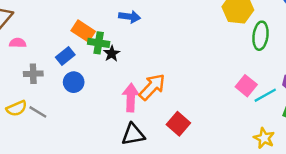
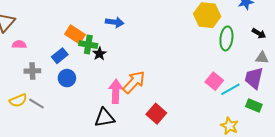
black triangle: (133, 134) -> (105, 118), moved

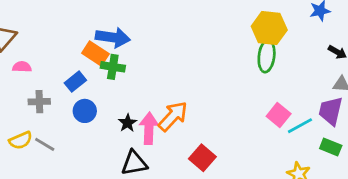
blue arrow: (115, 22) -> (113, 37), moved, size x1.4
green ellipse: (226, 38) -> (267, 56), moved
black star: (99, 54) -> (128, 123), moved

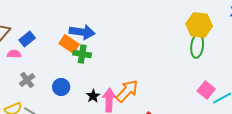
blue rectangle: (75, 82) -> (27, 39), moved
gray cross: (39, 102) -> (27, 80), turned -35

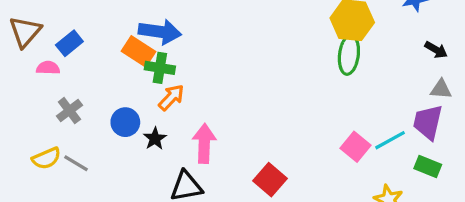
pink square: (206, 90) -> (355, 147), moved
orange arrow: (127, 91) -> (171, 97), moved, size x0.7
black star: (93, 96) -> (155, 139), moved

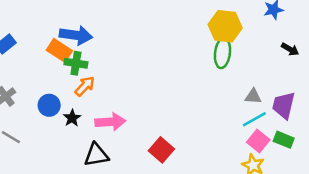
gray triangle: (441, 89) -> (253, 96), moved
pink arrow: (204, 143) -> (110, 122), turned 84
pink square: (355, 147) -> (258, 141), moved

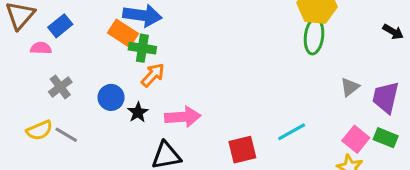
gray triangle: (253, 96) -> (350, 87), turned -42
cyan line: (254, 119) -> (292, 132), moved
red square: (161, 150) -> (242, 150), turned 35

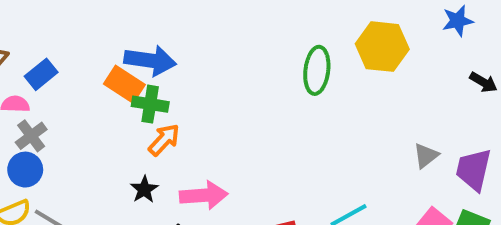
green ellipse: (314, 36) -> (317, 70), moved
gray cross: (60, 87) -> (31, 136), moved
blue circle: (111, 97) -> (25, 170), moved

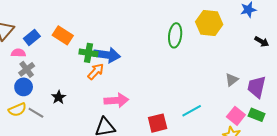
blue arrow: (150, 60) -> (107, 55), moved
orange rectangle: (124, 84) -> (63, 35), moved
black star: (144, 189) -> (59, 97), moved

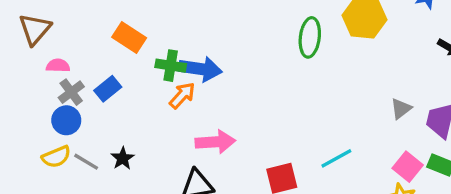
blue rectangle: (32, 37) -> (108, 89), moved
black star: (59, 97) -> (123, 158), moved

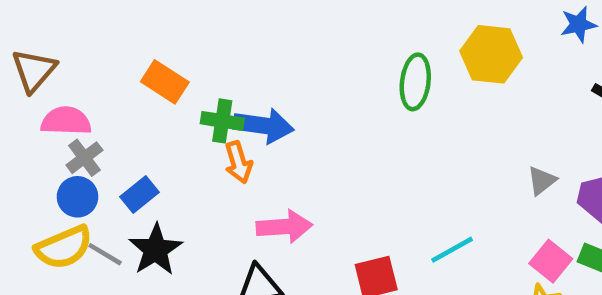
pink semicircle: (58, 66) -> (66, 121), size x1.5
blue rectangle: (108, 89) -> (140, 194), moved
orange arrow: (182, 95) -> (238, 162), turned 120
yellow semicircle: (56, 157) -> (64, 247), size x1.4
black star: (123, 158) -> (156, 250), size x1.6

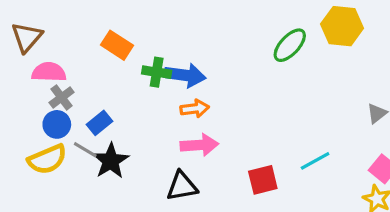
green ellipse: (415, 82) -> (290, 45), turned 36
orange arrow: (238, 162) -> (195, 109), moved, turned -80
gray line: (105, 254) -> (85, 150), moved

